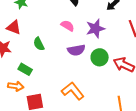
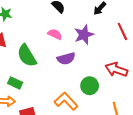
green semicircle: (39, 44) -> (27, 56), size x1.6
green circle: (100, 57) -> (90, 86), moved

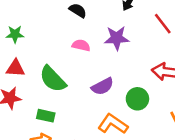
purple star: (84, 35) -> (117, 38), turned 30
purple semicircle: (66, 59) -> (103, 86), moved

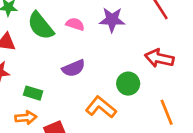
green semicircle: (53, 79) -> (41, 26), moved
purple semicircle: (103, 86) -> (74, 68), moved

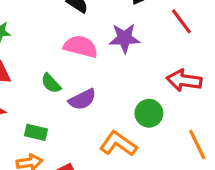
pink semicircle: (75, 24) -> (81, 47), size x1.5
green semicircle: (41, 26) -> (51, 83), moved, size x0.6

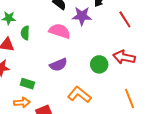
purple star: (124, 38) -> (82, 16), moved
green semicircle: (51, 83) -> (25, 33), moved, turned 40
green circle: (149, 113) -> (99, 64), moved

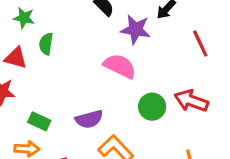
pink semicircle: (60, 31) -> (120, 66), moved
purple semicircle: (58, 65) -> (89, 119), moved

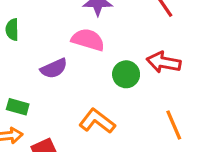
purple semicircle: (89, 119) -> (54, 68), moved

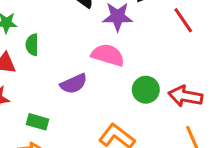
red arrow: (164, 62) -> (185, 96), moved

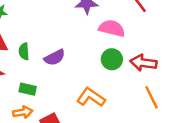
green semicircle: (32, 45) -> (24, 51), moved
pink semicircle: (108, 55) -> (112, 28), moved

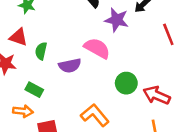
pink semicircle: (112, 28) -> (97, 48), moved

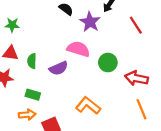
purple star: (117, 20) -> (90, 22), turned 30
green circle: (126, 83) -> (108, 63), moved

